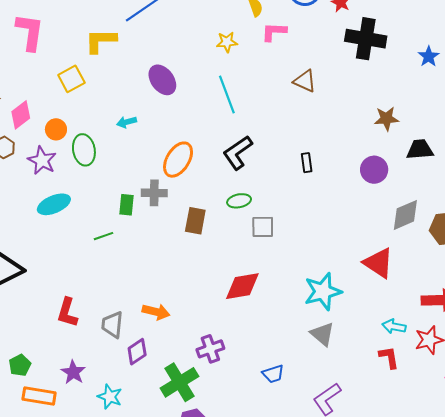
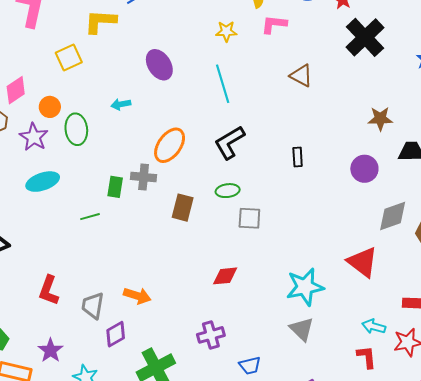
black cross: (366, 39) -> (365, 37), turned 33
red diamond: (242, 286) -> (225, 276), size x0.7
purple cross: (210, 349) -> (211, 335), moved

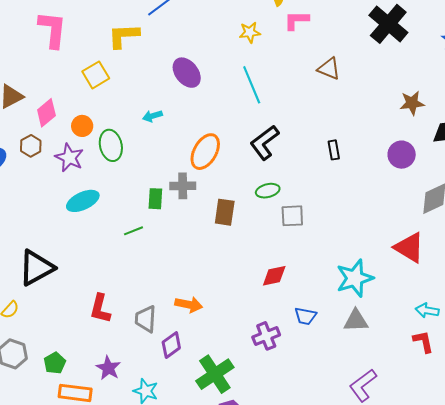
gray triangle: (302, 329) -> (356, 321), turned -40
blue trapezoid: (250, 366) -> (305, 316), moved, turned 30

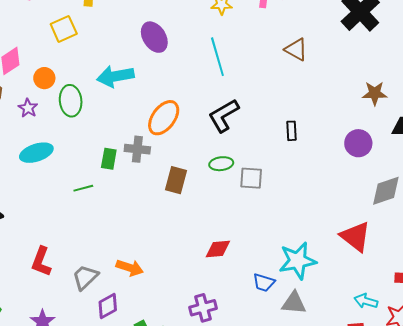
cyan arrow: (152, 116) -> (115, 76), size x1.8
purple star: (69, 158) -> (28, 108), size x0.7
gray square: (292, 216) -> (251, 178), moved
blue trapezoid: (305, 316) -> (264, 283), moved
gray trapezoid: (146, 319) -> (85, 277), turned 36

